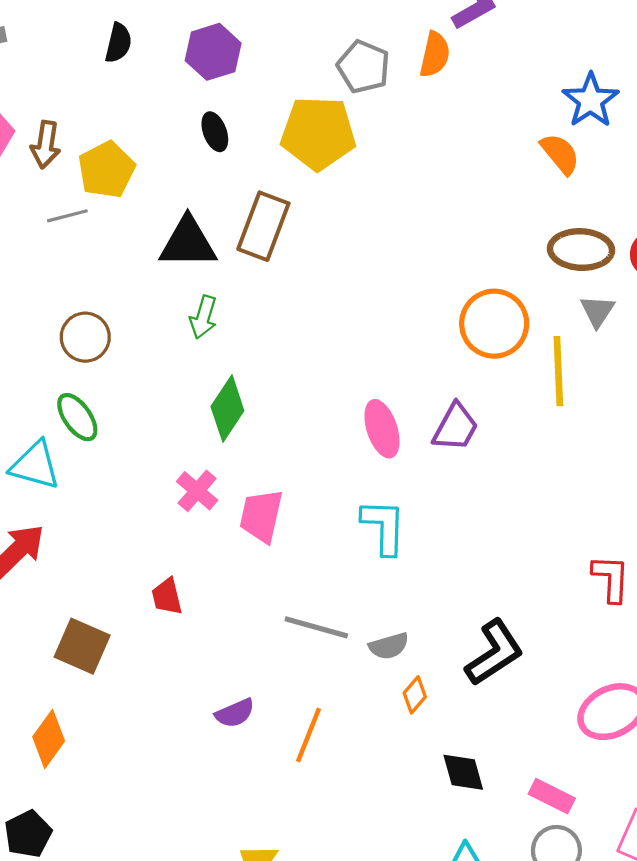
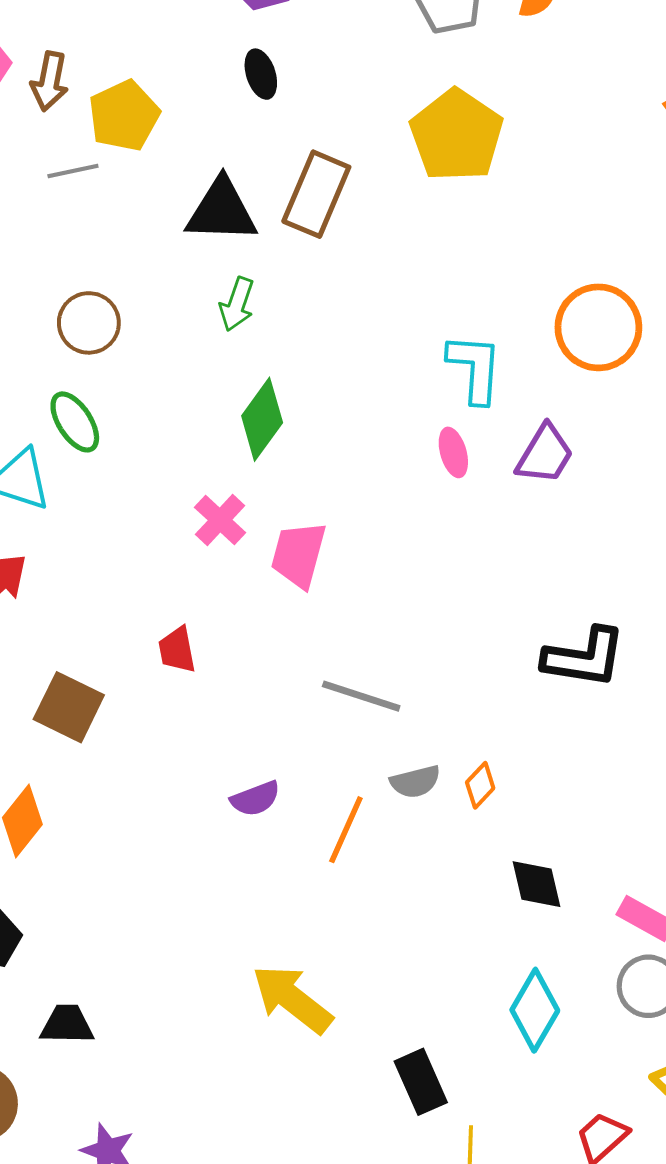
yellow pentagon: (318, 133) -> (456, 135), moved, turned 30
pink ellipse: (382, 429) -> (453, 452), size x0.7
cyan L-shape: (384, 527) -> (475, 368), moved
gray semicircle: (389, 646) -> (415, 782), moved
black L-shape: (494, 653) -> (584, 657), moved, turned 40

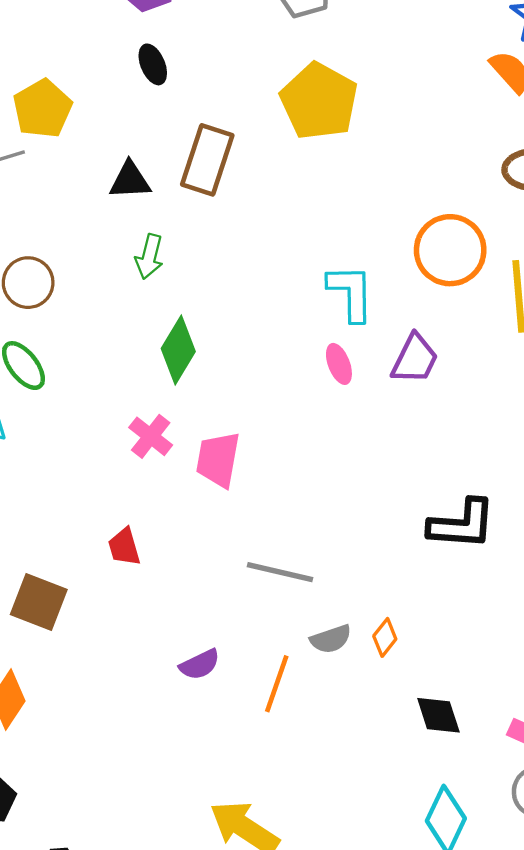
black triangle: (222, 211) -> (130, 180), size x0.7

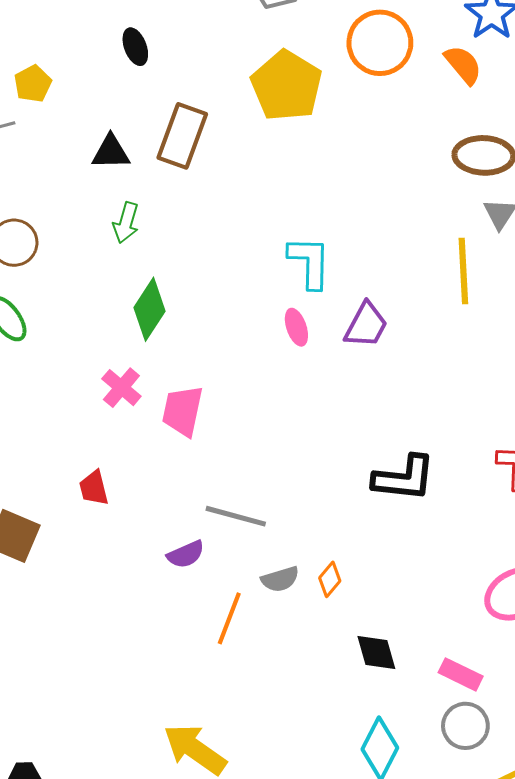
yellow pentagon: (42, 109) -> (33, 84), size x0.7
orange circle: (450, 250) -> (380, 43), moved
purple semicircle: (200, 664) -> (186, 554), moved

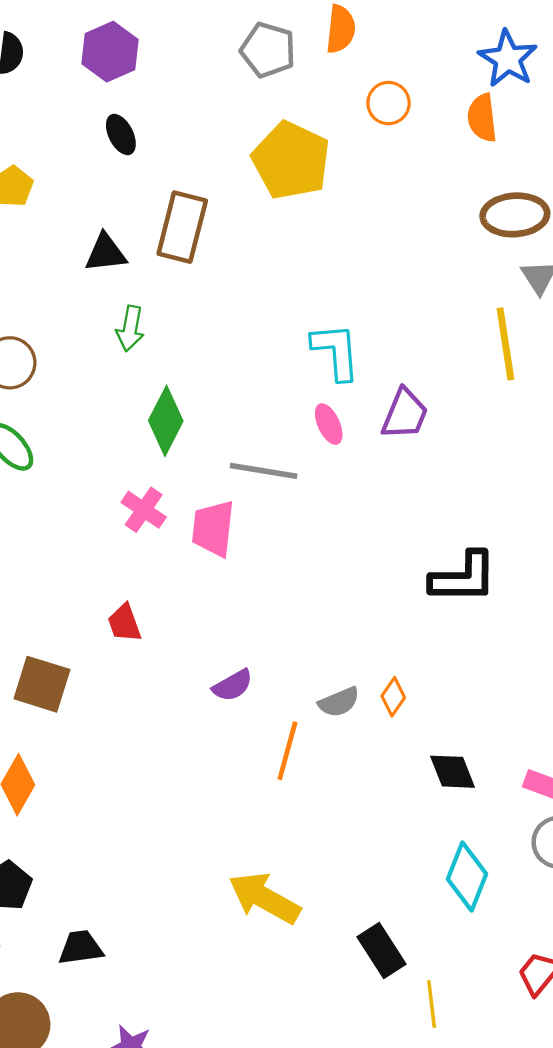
orange circle: (380, 43) -> (389, 103), size x0.6
orange semicircle: (463, 65) -> (482, 118), turned -141
gray line: (236, 516) -> (264, 471), moved

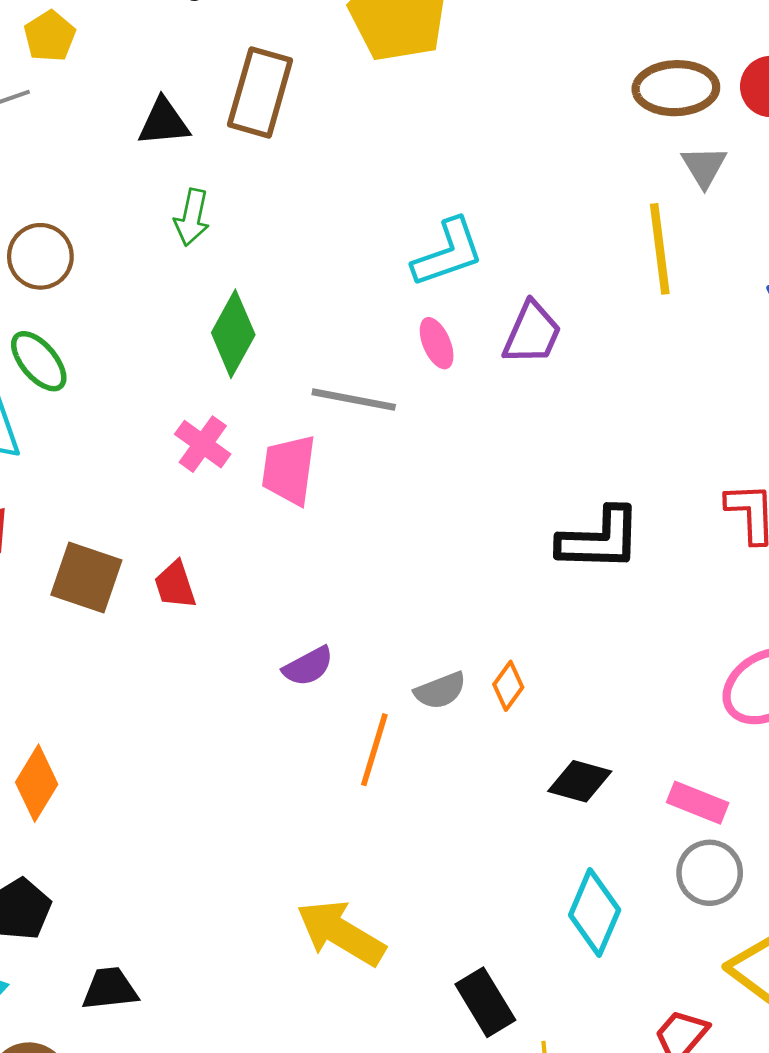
cyan L-shape: (336, 351) -> (448, 253), turned 74
brown square: (42, 684) -> (86, 578), moved
black diamond: (452, 772) -> (580, 781), turned -54

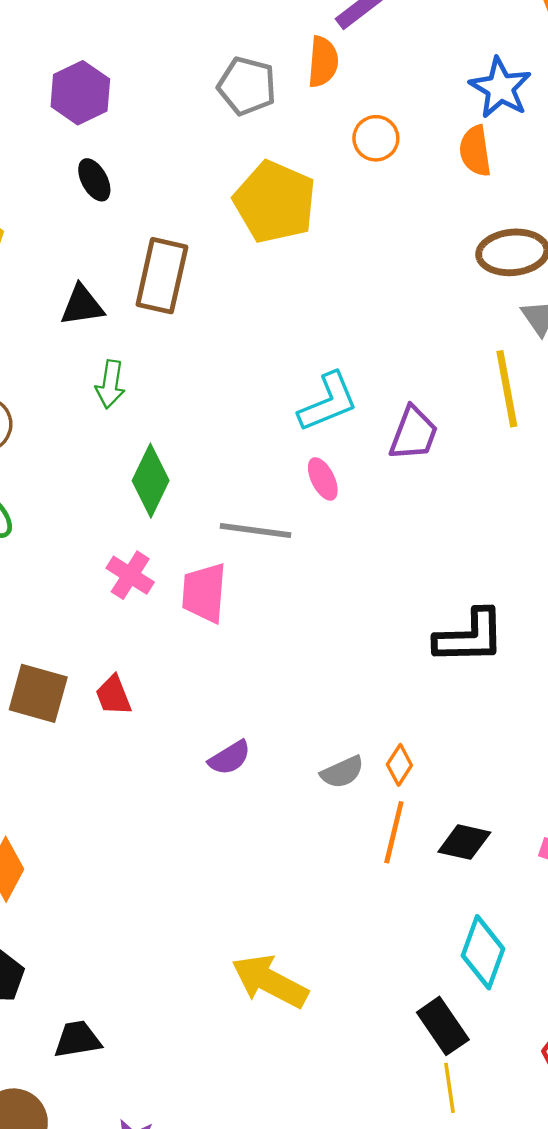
purple trapezoid: (532, 333) -> (414, 433), moved
orange line: (374, 750) -> (394, 832), moved
black rectangle: (485, 1002) -> (443, 1026), moved

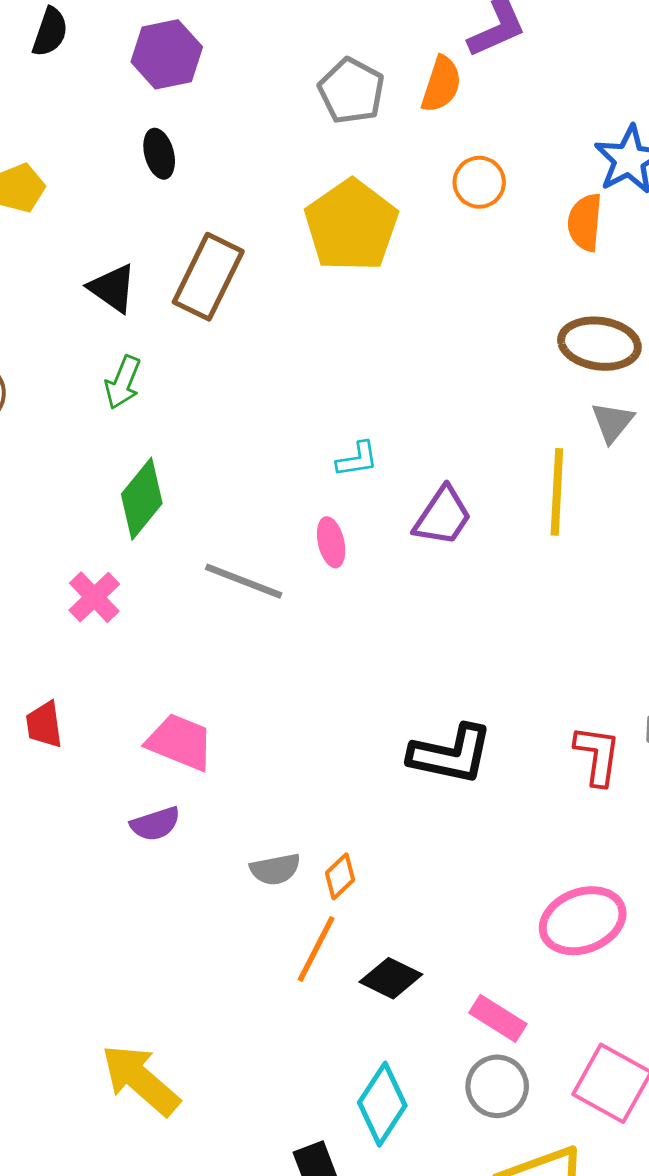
black triangle: (82, 305) -> (112, 288), turned 30
cyan L-shape: (328, 402) -> (357, 459), size x0.6
pink trapezoid: (204, 593) -> (180, 742), moved, turned 94

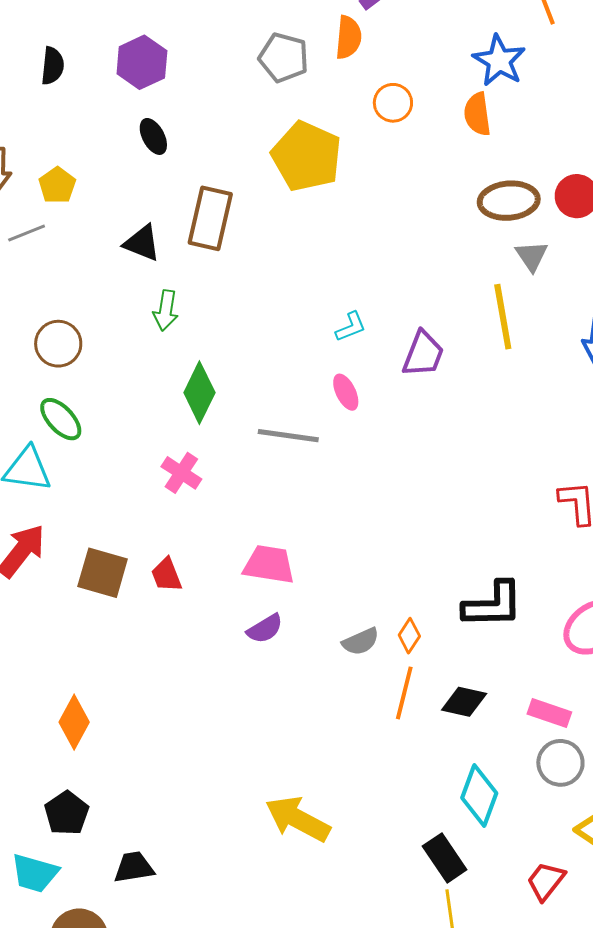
black L-shape: (451, 754) -> (493, 605), moved

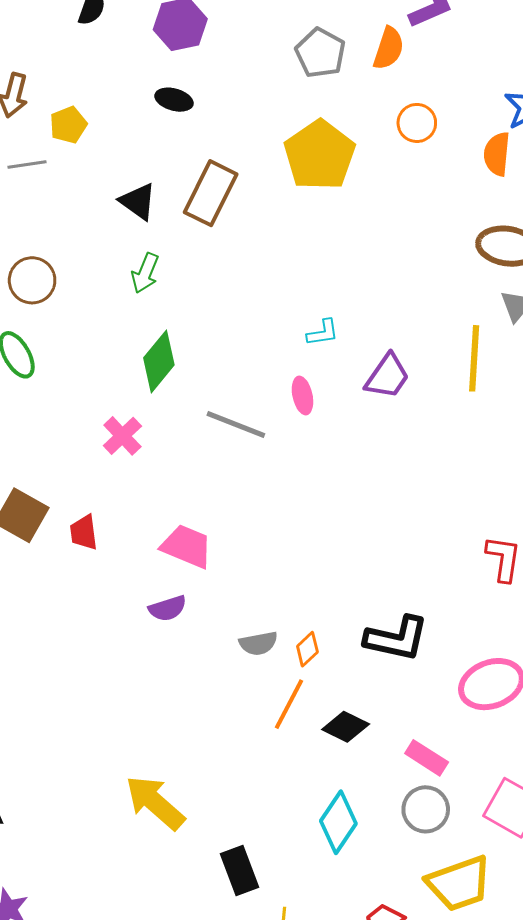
black ellipse: (153, 136) -> (174, 100), turned -60
black rectangle: (445, 858) -> (240, 870), moved

